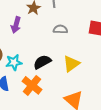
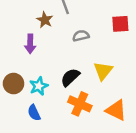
orange cross: (32, 85) -> (80, 104), moved

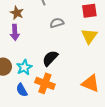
brown star: (45, 20) -> (17, 13), moved
yellow triangle: (103, 71) -> (89, 36), moved
orange cross: (80, 104) -> (45, 83), moved

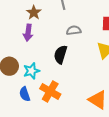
black semicircle: (50, 58) -> (60, 55), moved, turned -36

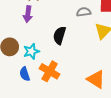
gray semicircle: (74, 30) -> (84, 12), moved

